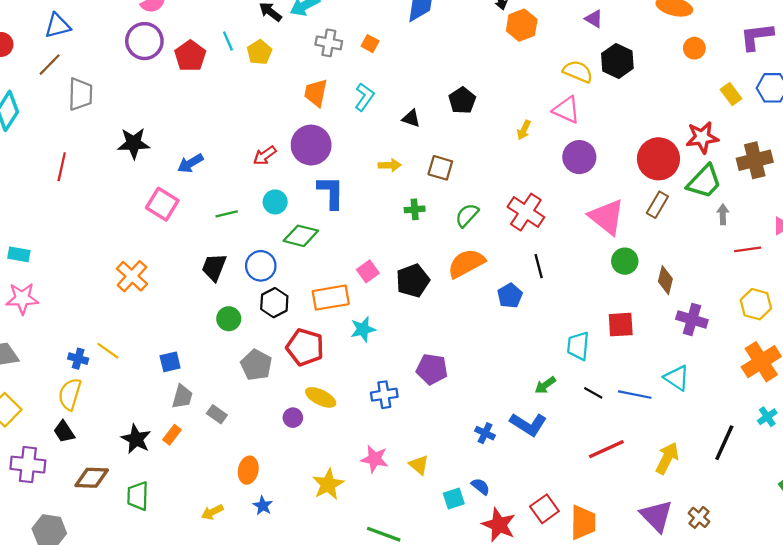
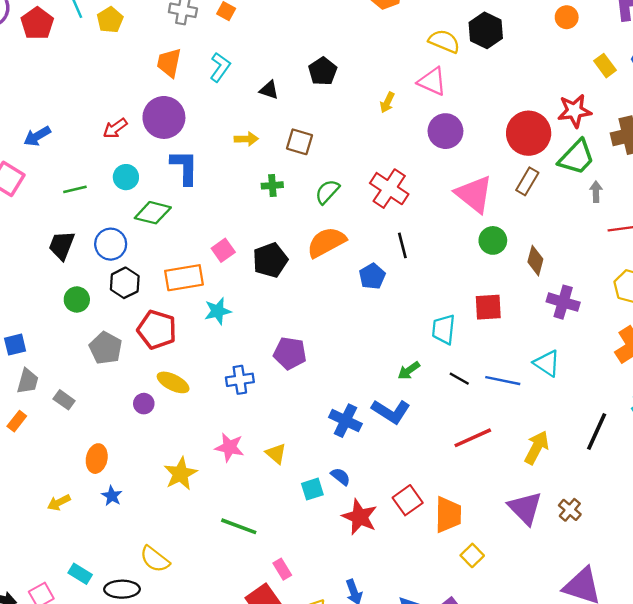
blue cross: (485, 433) -> (345, 421), size x1.5

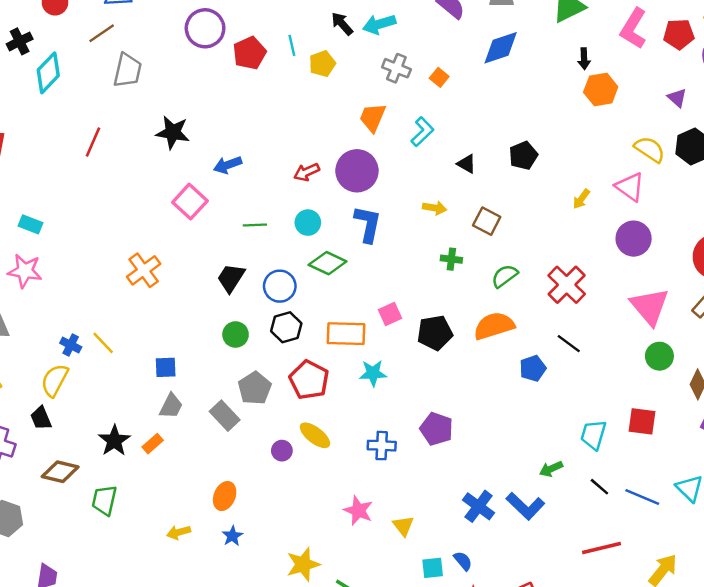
black line: (402, 245) -> (569, 344), turned -50
gray rectangle: (64, 400) -> (225, 416), moved, size x1.4
yellow star: (181, 474) -> (303, 564), moved

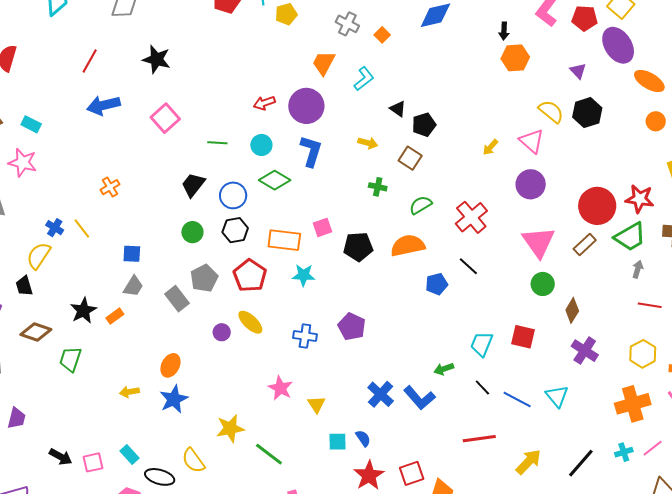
black pentagon: (523, 156) -> (424, 125), moved
blue arrow: (228, 165) -> (103, 105), moved, size x1.4
orange cross: (144, 270) -> (110, 187), moved, size x0.7
blue star: (232, 536) -> (174, 399), size x1.6

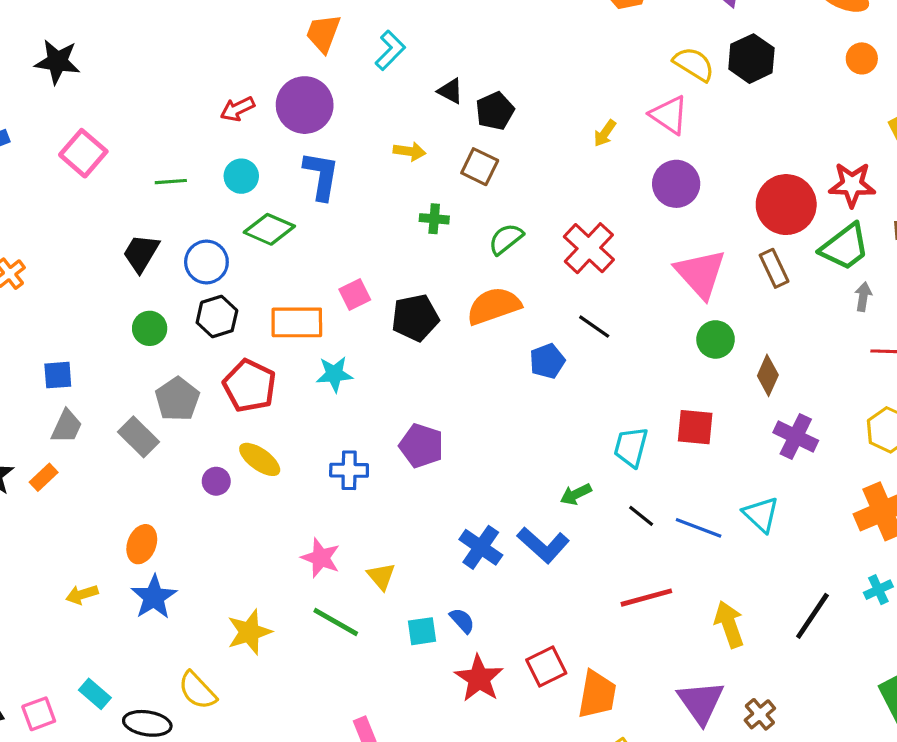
brown rectangle: (585, 245) -> (774, 268), turned -65
green line: (269, 454) -> (336, 622), moved
yellow arrow: (528, 462) -> (729, 624), turned -56

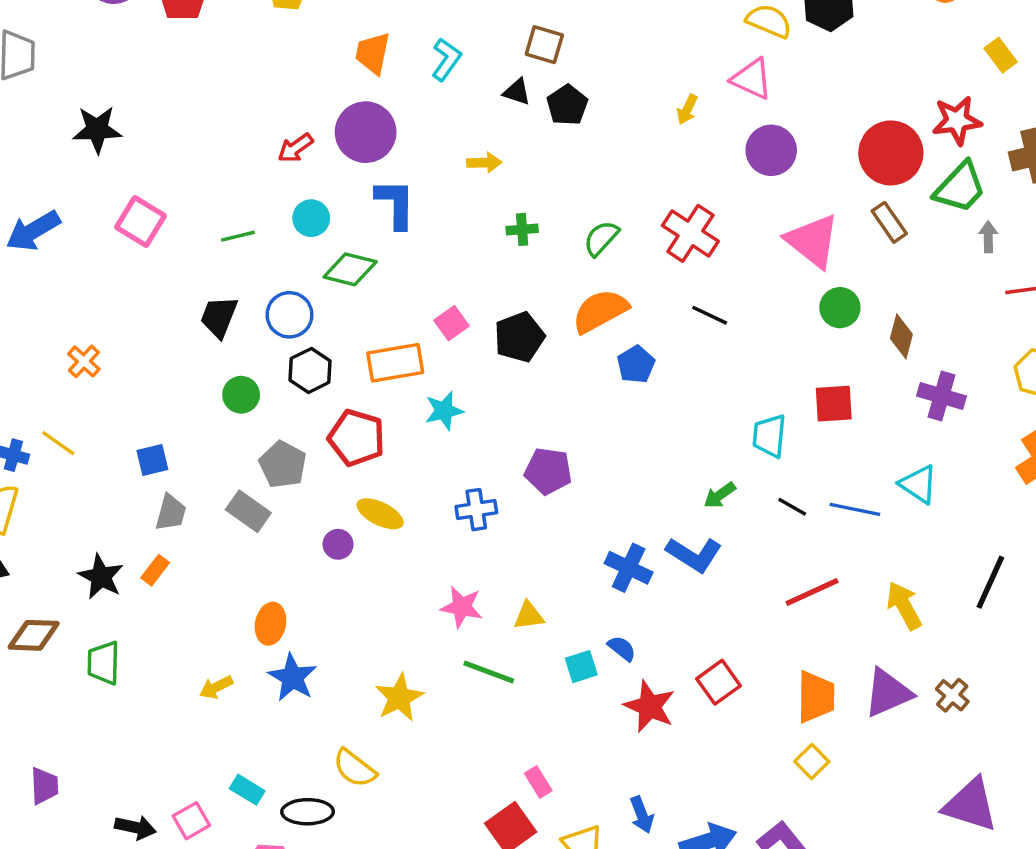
brown square: (480, 167) -> (544, 45), moved
blue pentagon: (547, 361) -> (636, 364), moved
yellow triangle: (381, 576) -> (529, 616), turned -48
orange trapezoid: (597, 694) -> (816, 697), moved
purple triangle: (701, 702) -> (888, 693), turned 51

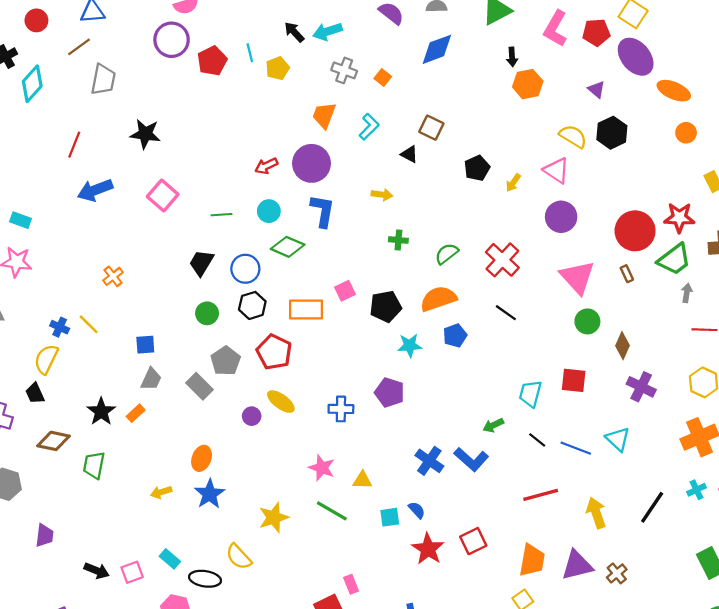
black pentagon: (567, 105) -> (477, 168), moved
brown rectangle: (889, 222) -> (627, 274), size x0.7
cyan star: (444, 411) -> (410, 346), moved

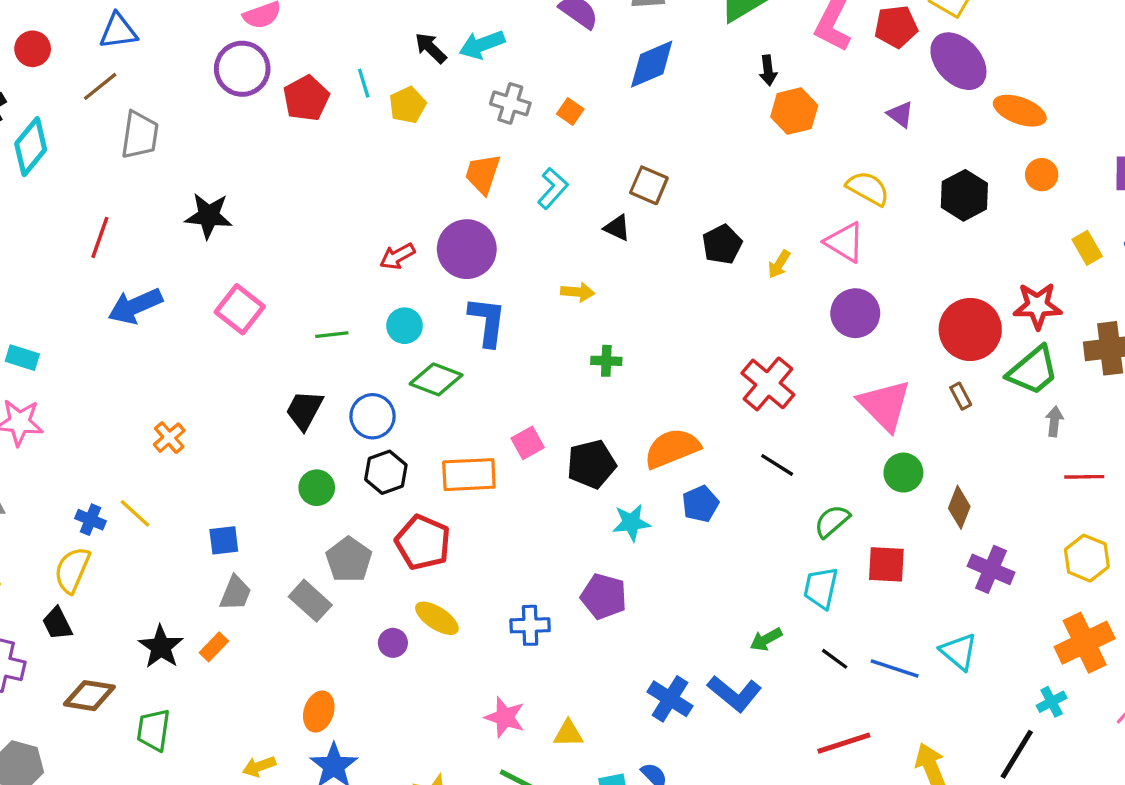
black hexagon: (612, 133) -> (964, 195), moved
green semicircle: (447, 254) -> (832, 521), moved
cyan cross: (697, 490) -> (1052, 702), moved

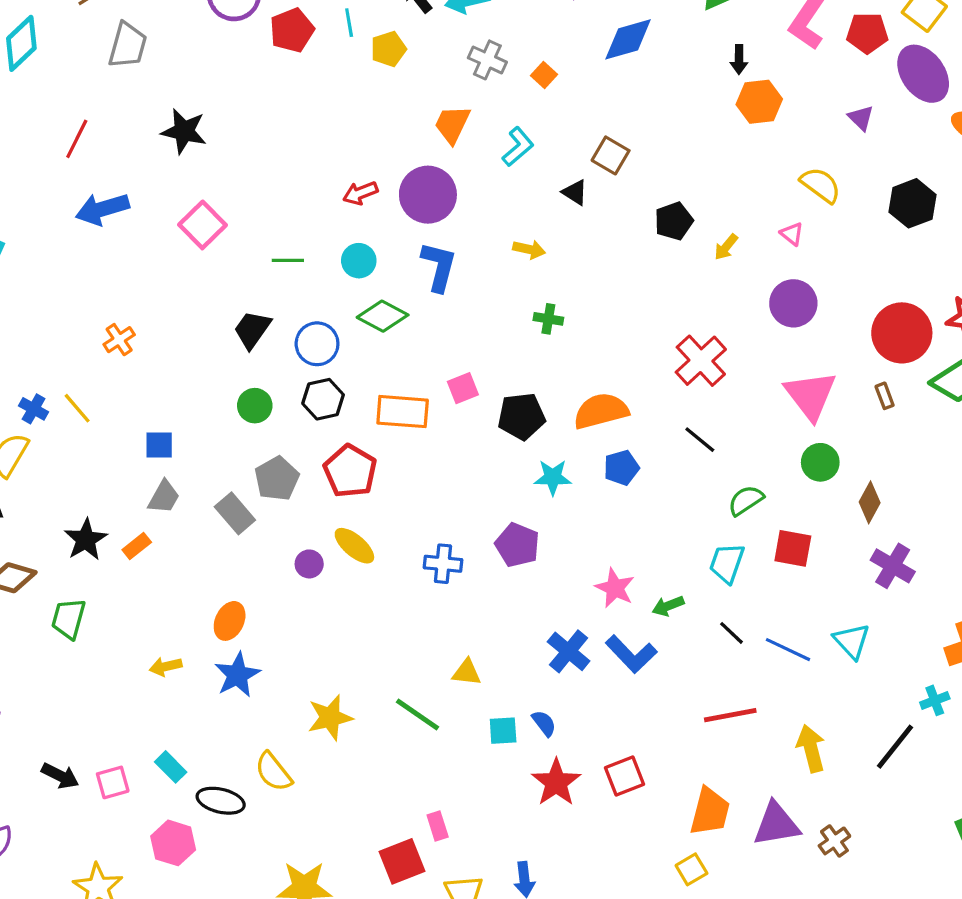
pink triangle: (845, 242) -> (792, 234), size x0.6
pink star: (505, 717) -> (615, 588), moved

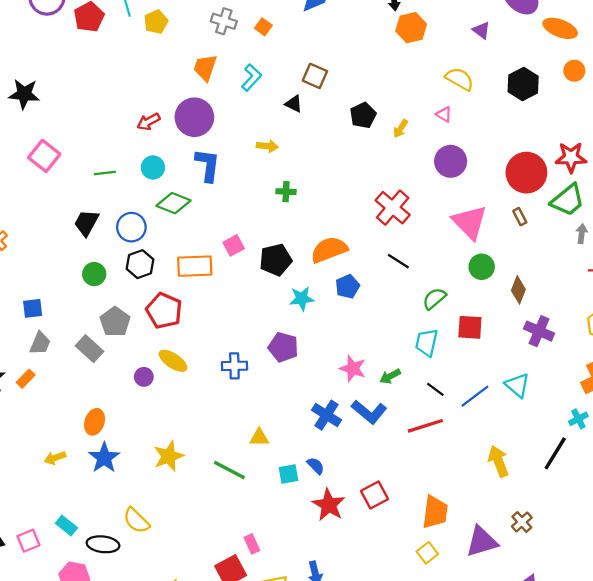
blue line: (788, 650) -> (475, 396), turned -56
red line: (730, 715) -> (425, 426), moved
yellow star: (330, 718) -> (169, 456), moved
purple triangle: (776, 824) -> (482, 542), moved

